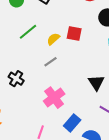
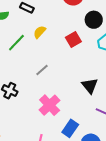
red square: (74, 33) -> (73, 39), moved, turned -35
yellow semicircle: (53, 39) -> (40, 32), moved

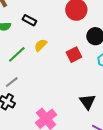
gray line: (42, 70) -> (12, 82), moved

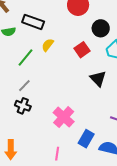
black rectangle: (29, 20) -> (33, 22), size x1.5
black triangle: (87, 102) -> (98, 79), moved

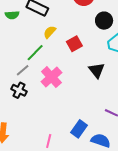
red square: (82, 50) -> (74, 44), moved
green line: (25, 58) -> (35, 53), moved
pink cross: (64, 117) -> (51, 77), moved

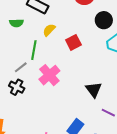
green semicircle: (12, 15) -> (16, 23), moved
green line: (35, 53) -> (34, 50), turned -36
black triangle: (97, 70) -> (94, 90), moved

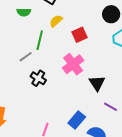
pink cross: (49, 75) -> (73, 64), moved
black cross: (17, 87) -> (38, 78), moved

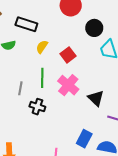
green line: (40, 40) -> (42, 78), moved
gray line: (26, 57) -> (20, 88), turned -32

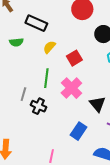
gray line: (20, 88) -> (23, 94), moved
blue rectangle: (84, 139) -> (79, 131), moved

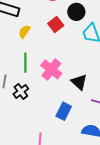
red square: (74, 58) -> (56, 25), moved
black cross: (38, 106) -> (21, 91), turned 35

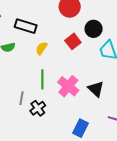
black triangle: (79, 82) -> (96, 89), moved

